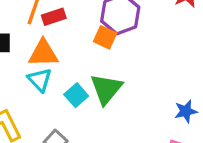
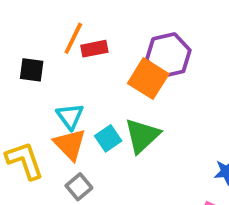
orange square: (105, 37) -> (148, 79), size x1.5
orange triangle: (43, 53) -> (70, 144), moved, turned 40

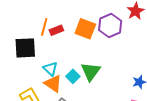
purple hexagon: (168, 55) -> (110, 25), moved
black square: (32, 70) -> (25, 48), size x1.6
orange square: (148, 79) -> (85, 29), moved

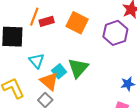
purple hexagon: (110, 25) -> (115, 33), moved
orange triangle: (53, 84) -> (49, 81), moved

